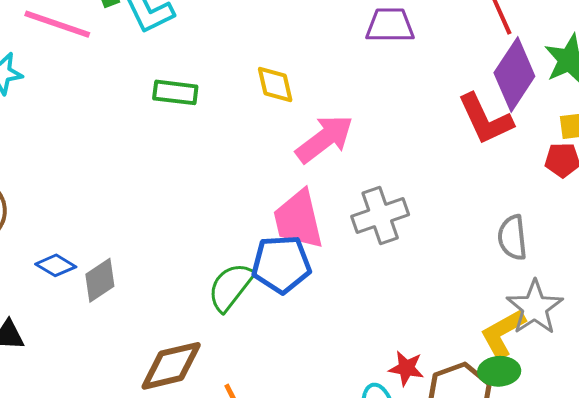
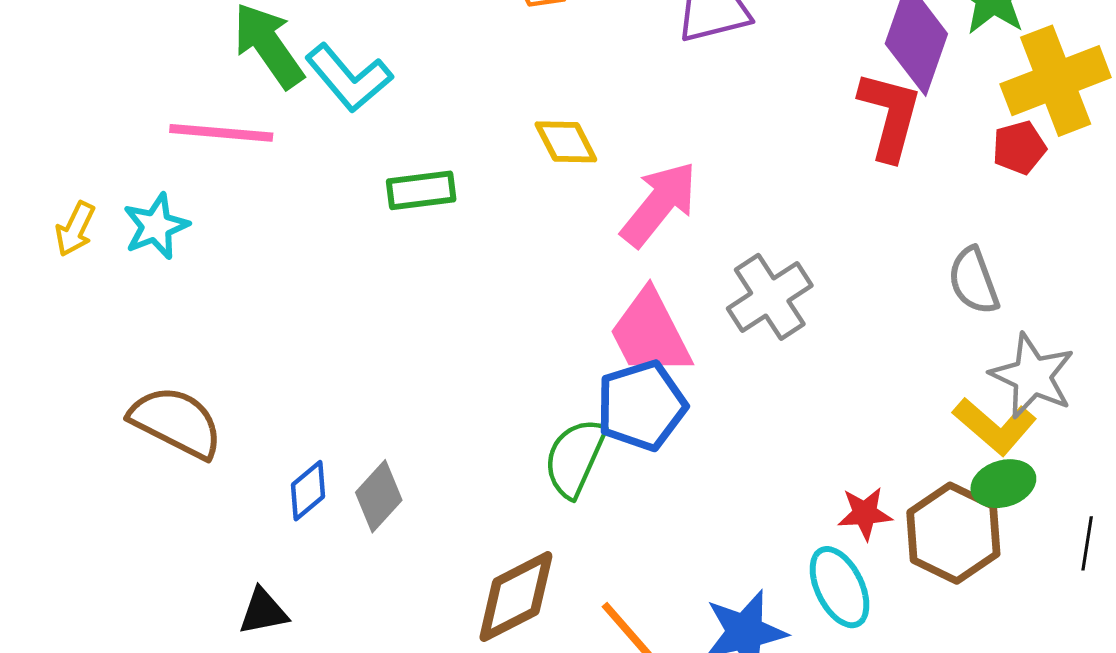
red L-shape: (485, 119) -> (890, 116), turned -126
blue diamond: (56, 265) -> (308, 491), turned -57
yellow L-shape: (503, 333) -> (995, 426), turned -96

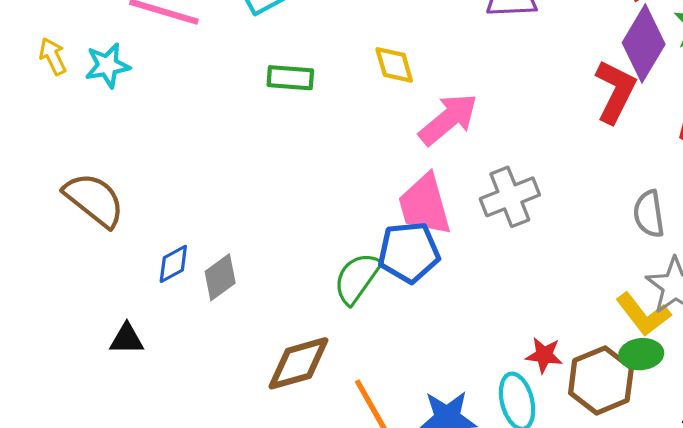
yellow arrow: (75, 229) -> (53, 56), turned 117

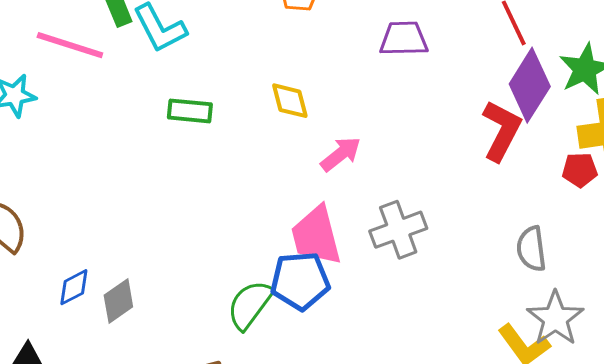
pink arrow: (448, 119) -> (341, 154), size x0.7

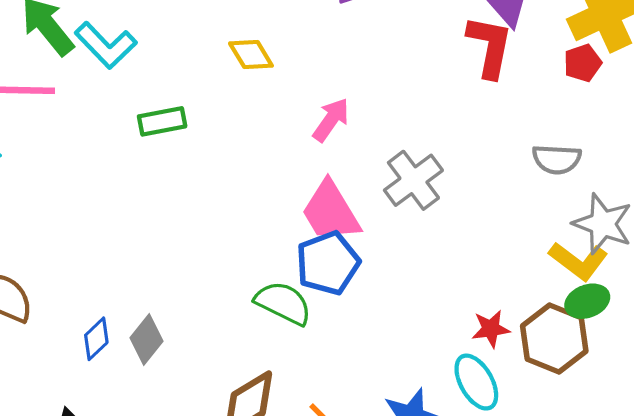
yellow diamond: (290, 101) -> (251, 54), moved
gray semicircle: (531, 249) -> (557, 159), turned -63
green semicircle: (250, 305) -> (283, 303), turned 96

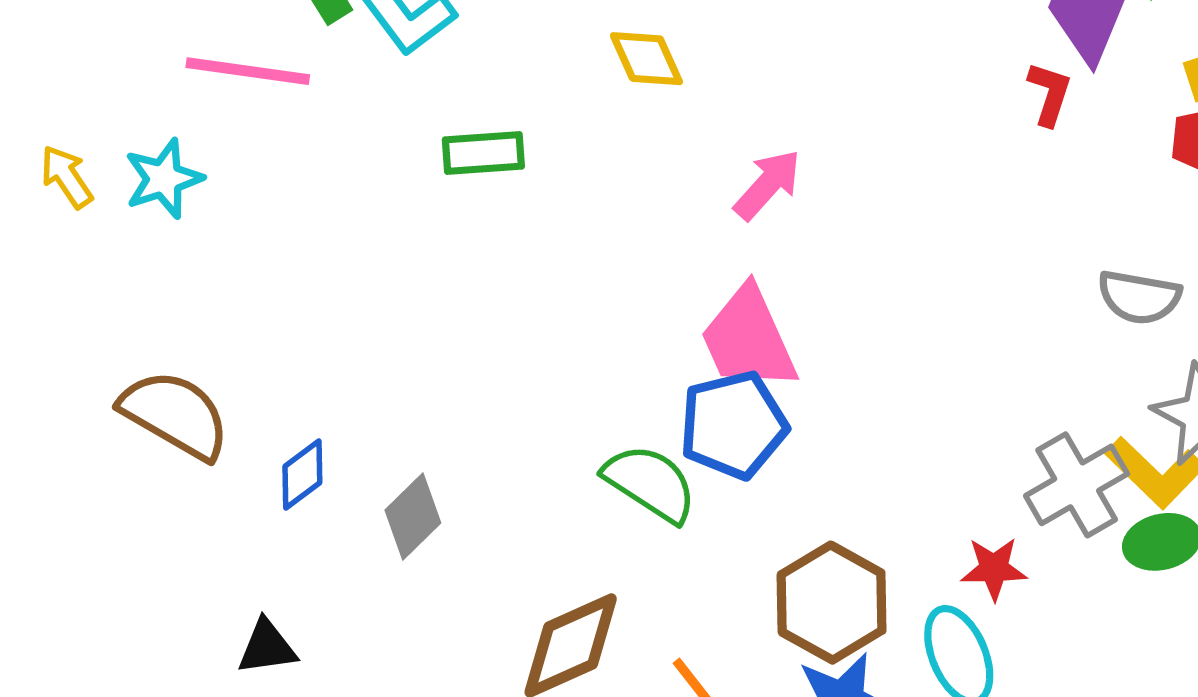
red L-shape: (490, 46) -> (1050, 94), size x0.6
gray cross: (413, 180) -> (1077, 485), moved
brown hexagon: (554, 338) -> (832, 603), moved
blue diamond: (96, 339) -> (302, 475), moved

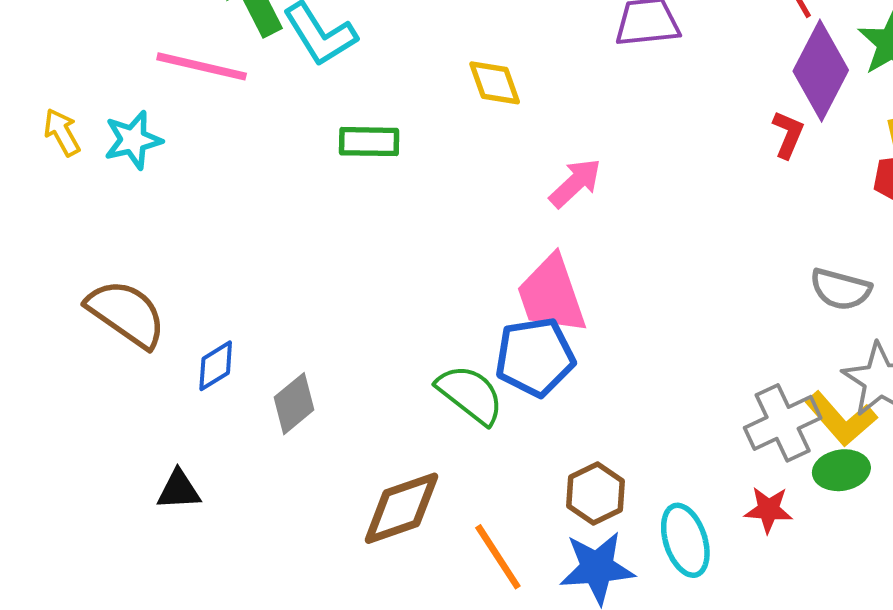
red star: (994, 569) -> (768, 510), moved
brown hexagon: (832, 603) -> (595, 493), size x0.7

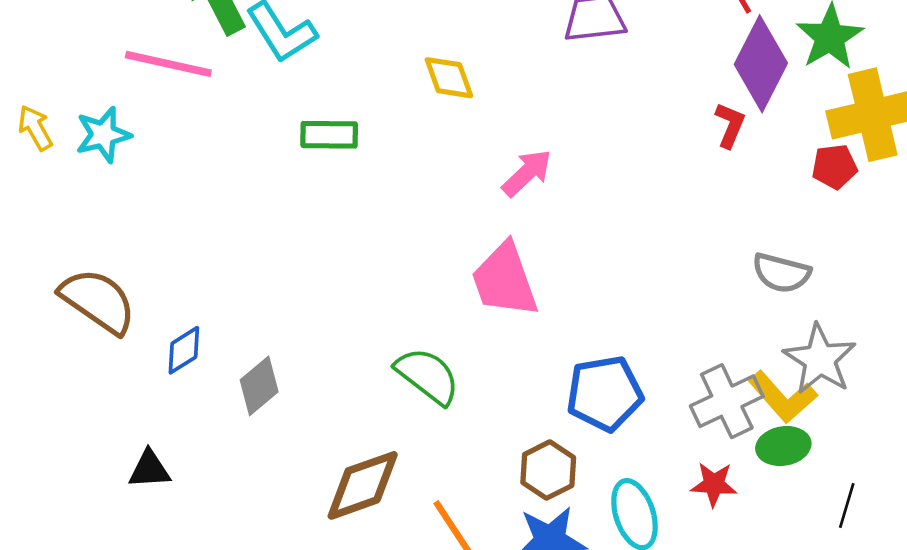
blue pentagon: (535, 357) -> (605, 393), moved

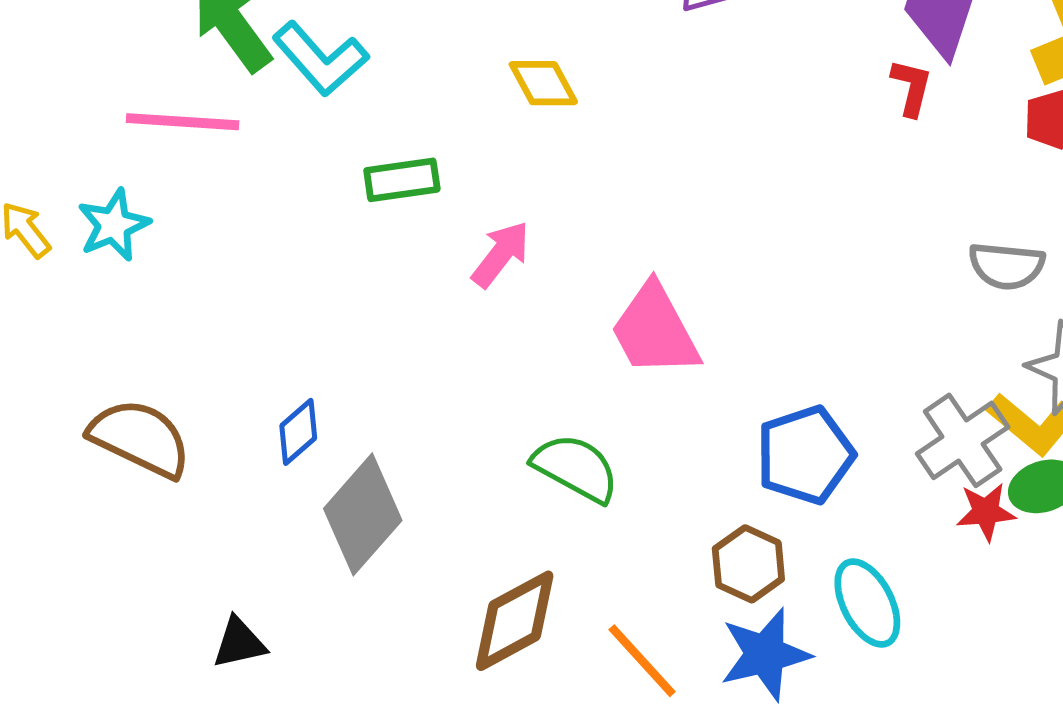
pink arrow: (527, 173) -> (501, 254), moved
blue diamond: (184, 350) -> (298, 432), moved
gray diamond: (259, 386) -> (363, 514), size x1.5
red star: (714, 484) -> (986, 512), moved

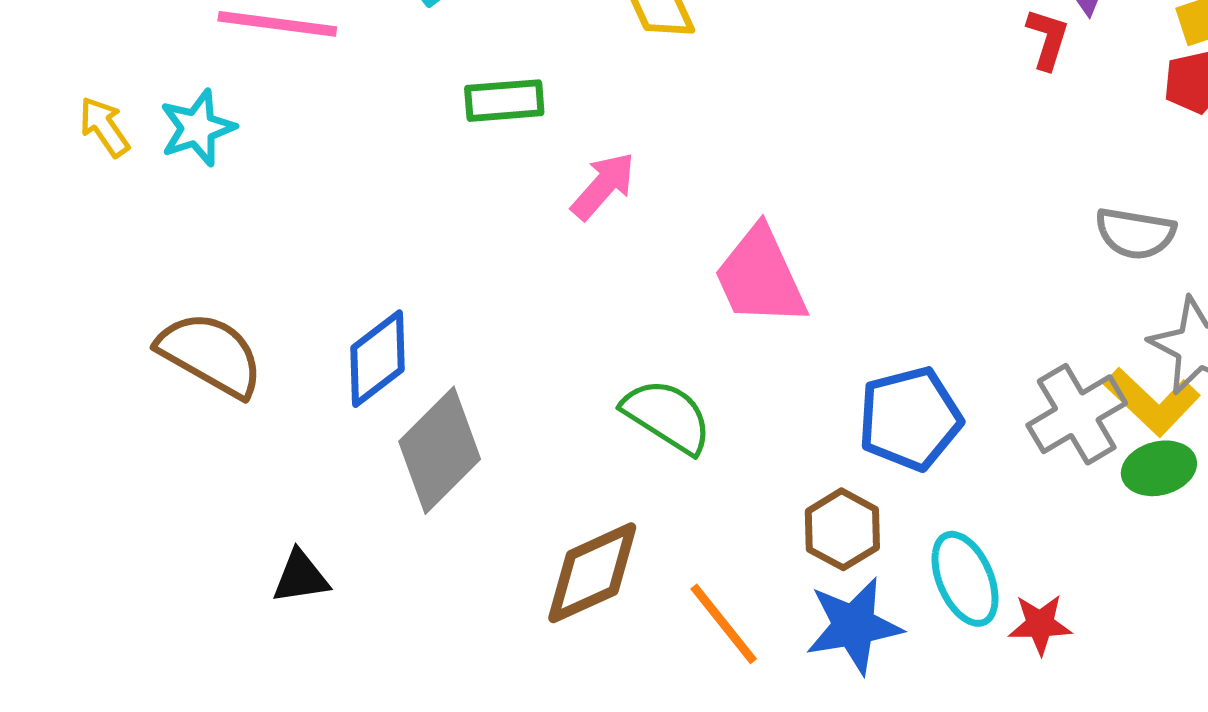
blue diamond: (298, 432) -> (377, 359), size x1.4
red star: (986, 512) -> (1040, 624), moved

